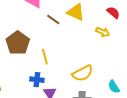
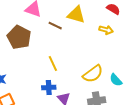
brown pentagon: (18, 43) -> (19, 37), moved
cyan semicircle: (114, 87) -> (116, 80), moved

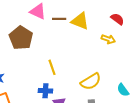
brown line: (55, 26) -> (59, 19), moved, turned -32
cyan semicircle: (116, 80) -> (123, 90), moved

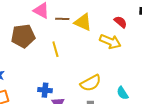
brown pentagon: (21, 38) -> (23, 36), turned 30
yellow arrow: (108, 39) -> (110, 42), size x1.5
yellow line: (52, 67) -> (55, 49), moved

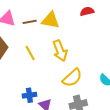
red semicircle: (120, 22) -> (87, 11), turned -40
yellow arrow: (110, 42) -> (60, 51), moved, turned 60

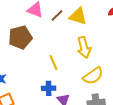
brown line: (30, 22) -> (57, 16), turned -40
yellow line: (30, 53) -> (53, 62), moved

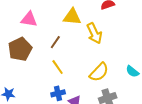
brown line: (57, 16) -> (55, 42), moved
yellow arrow: (84, 47) -> (94, 33), moved

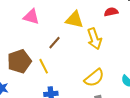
brown pentagon: (20, 49) -> (19, 61), moved
yellow line: (58, 67) -> (44, 66), moved

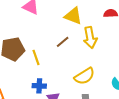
brown line: (55, 43) -> (63, 42), moved

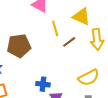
yellow line: (36, 57) -> (55, 28), moved

